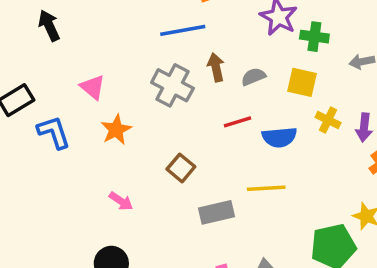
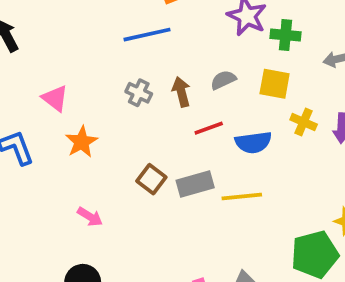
brown arrow: (216, 67) -> (181, 92), moved
gray cross: (172, 85) -> (139, 93), size x0.6
gray rectangle: (216, 212) -> (195, 184), moved

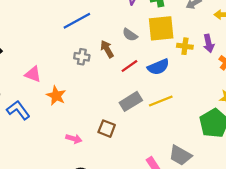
gray semicircle: (223, 80) -> (130, 35), turned -105
yellow square: (275, 84) -> (161, 28), size x1.4
brown square: (151, 179) -> (107, 129), moved

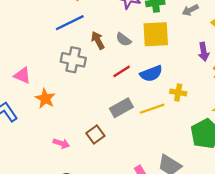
yellow cross: (185, 46) -> (178, 92), moved
brown arrow: (107, 49) -> (98, 40), moved
gray cross: (82, 57) -> (73, 60), size x1.5
brown square: (107, 129) -> (95, 134), turned 30

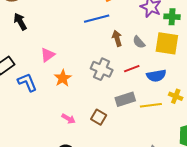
gray cross: (73, 60) -> (102, 69), moved
pink triangle: (22, 76) -> (48, 55), turned 49
brown square: (95, 134) -> (99, 117), turned -35

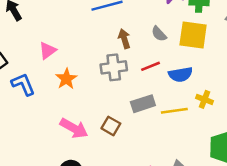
brown arrow: (117, 38) -> (124, 39), moved
gray cross: (102, 69) -> (114, 67), turned -30
pink arrow: (69, 119) -> (74, 128), size x1.6

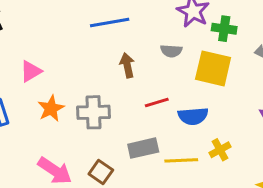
gray semicircle: (159, 34) -> (171, 51), moved, turned -49
gray cross: (114, 67) -> (94, 112), moved
yellow cross: (205, 99) -> (220, 150), turned 35

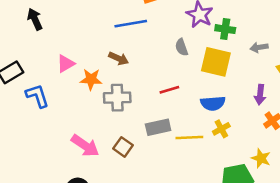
gray semicircle: (171, 51) -> (181, 47), turned 66
brown arrow: (127, 65) -> (119, 58), moved, turned 126
orange star: (51, 108) -> (91, 79), moved, turned 30
blue semicircle: (193, 116) -> (213, 103), moved

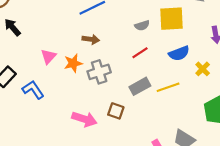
gray semicircle: (181, 47) -> (142, 25), moved, turned -72
yellow cross: (221, 129) -> (203, 69), moved

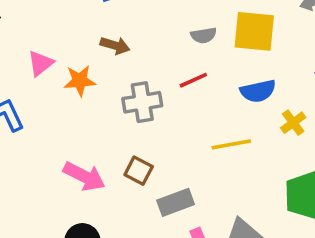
gray cross: (99, 72) -> (142, 102), moved
gray rectangle: (140, 86) -> (176, 202), moved

